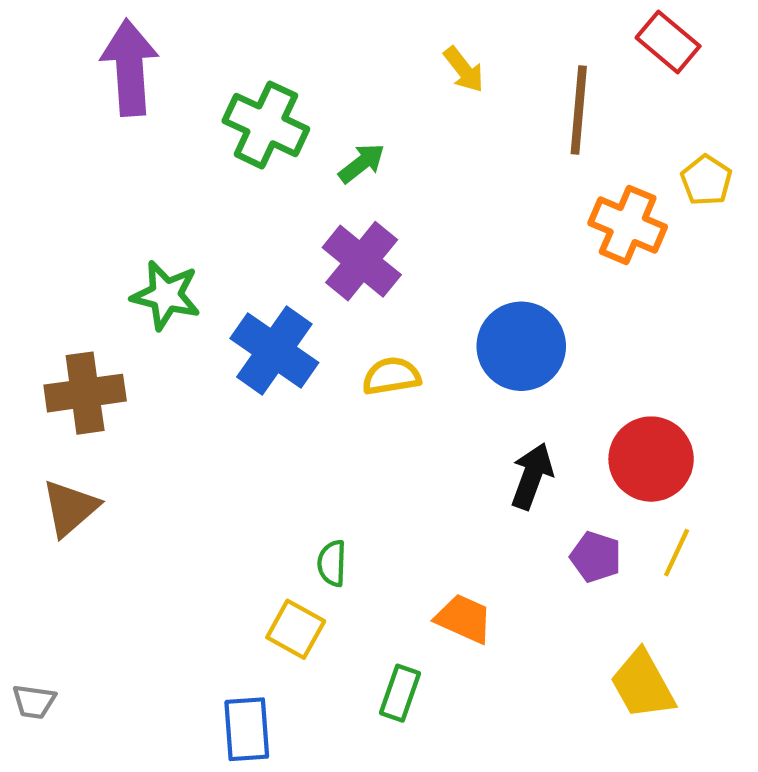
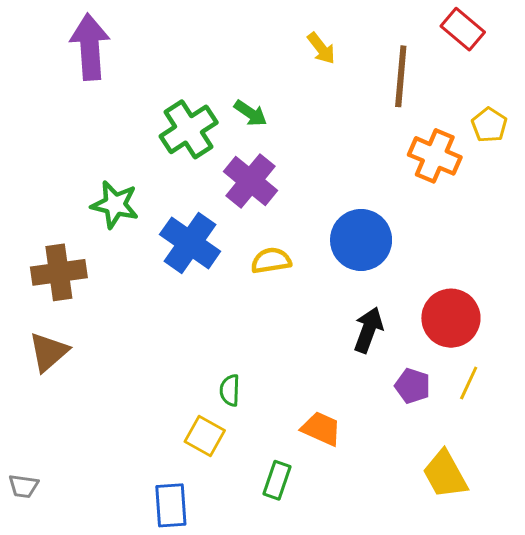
green cross: (266, 125) -> (189, 129), moved, turned 32
green arrow: (362, 163) -> (250, 113), turned 72

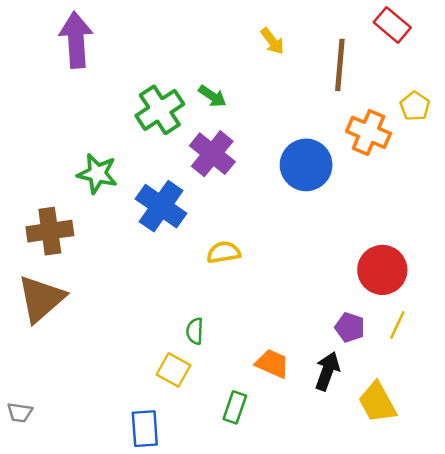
blue circle: (361, 240) -> (306, 165), moved
yellow semicircle: (271, 261) -> (224, 252), moved
black arrow: (368, 330) -> (327, 371), moved
brown triangle: (49, 352) -> (41, 299), size x1.4

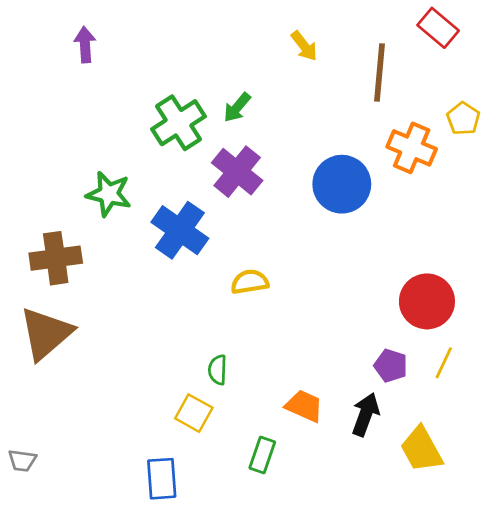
purple arrow: (76, 40) -> (85, 45), size x0.6
green arrow: (212, 96) -> (237, 107), turned 96

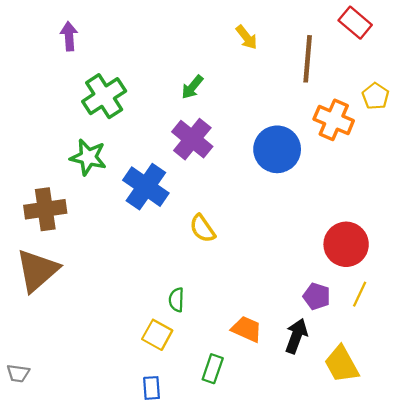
green cross: (179, 123) -> (104, 96), moved
yellow semicircle: (250, 282) -> (202, 228), turned -116
blue rectangle: (162, 479) -> (152, 388), moved, size x0.7

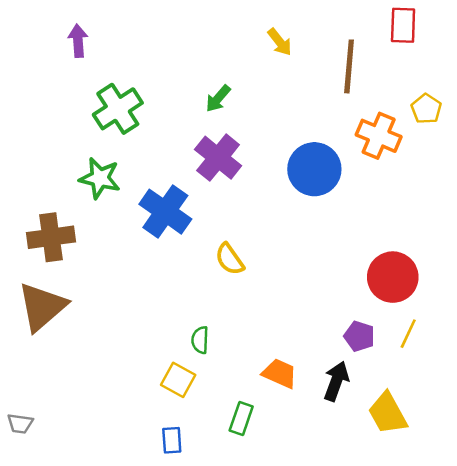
red rectangle: (355, 23) -> (403, 25), turned 52

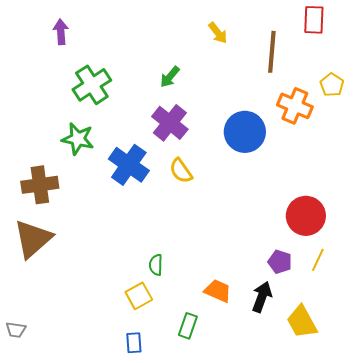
yellow semicircle: (230, 259) -> (181, 171), moved
yellow square: (178, 380) -> (139, 296), turned 32

